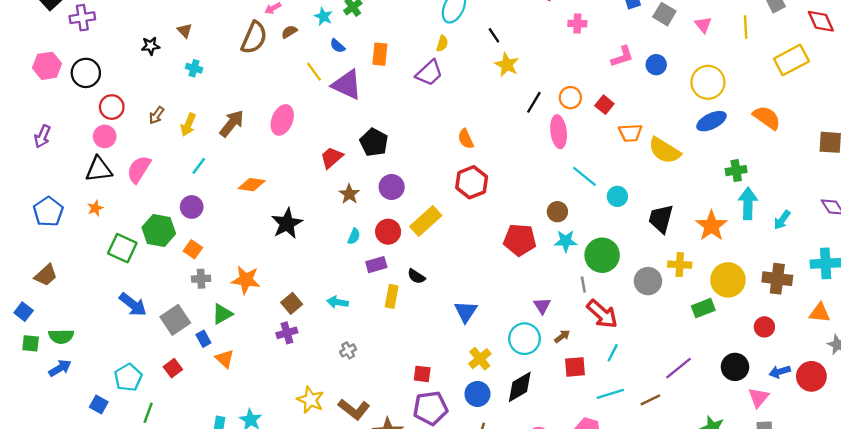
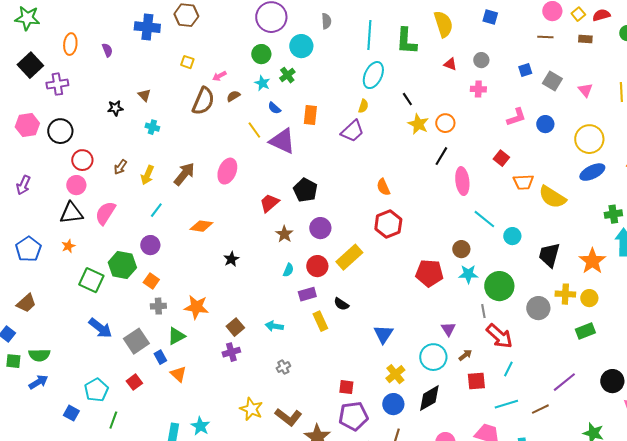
orange circle: (570, 98) -> (445, 123), moved
black star: (287, 223) -> (231, 259), size x0.6
yellow circle: (728, 280) -> (589, 298), moved, size x0.6
yellow rectangle: (392, 296) -> (320, 321), turned -36

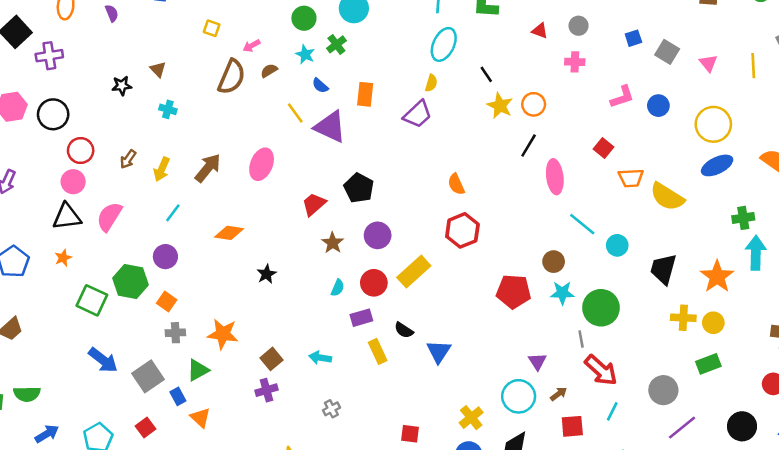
gray circle: (538, 308) -> (663, 390), moved
blue triangle: (383, 334) -> (439, 351), moved
blue arrow: (38, 382) -> (47, 434), moved

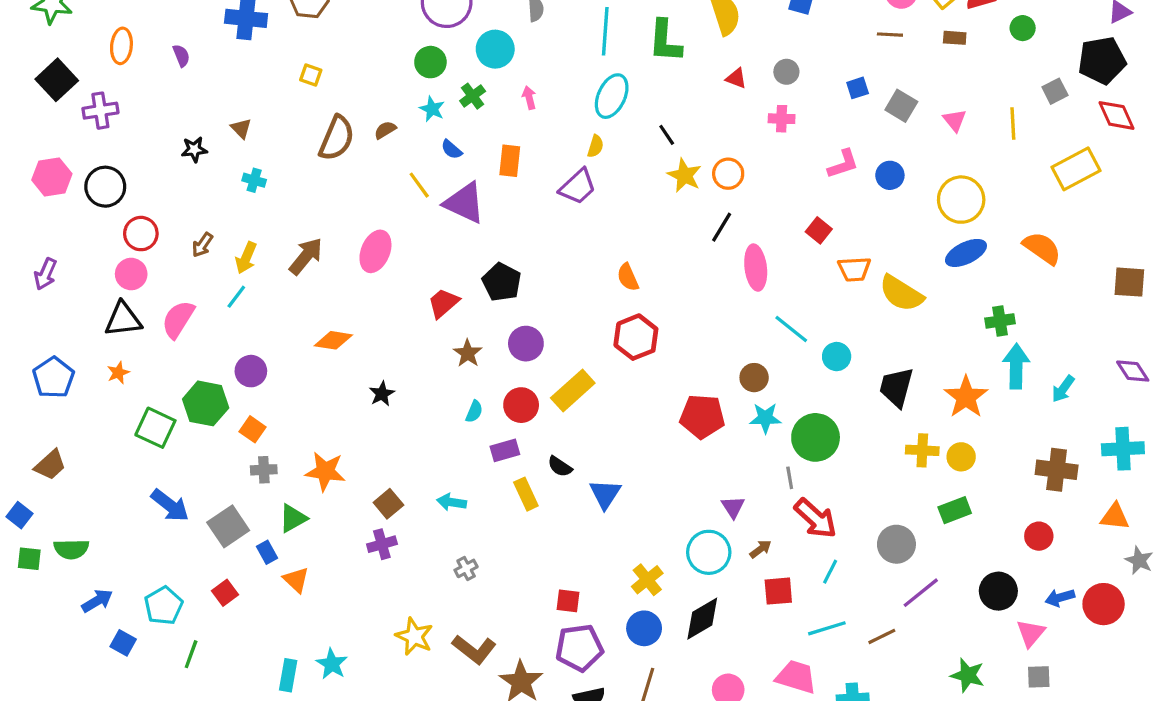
pink arrow: (252, 46) -> (529, 98), moved, turned 105
cyan line: (173, 213) -> (236, 297), moved

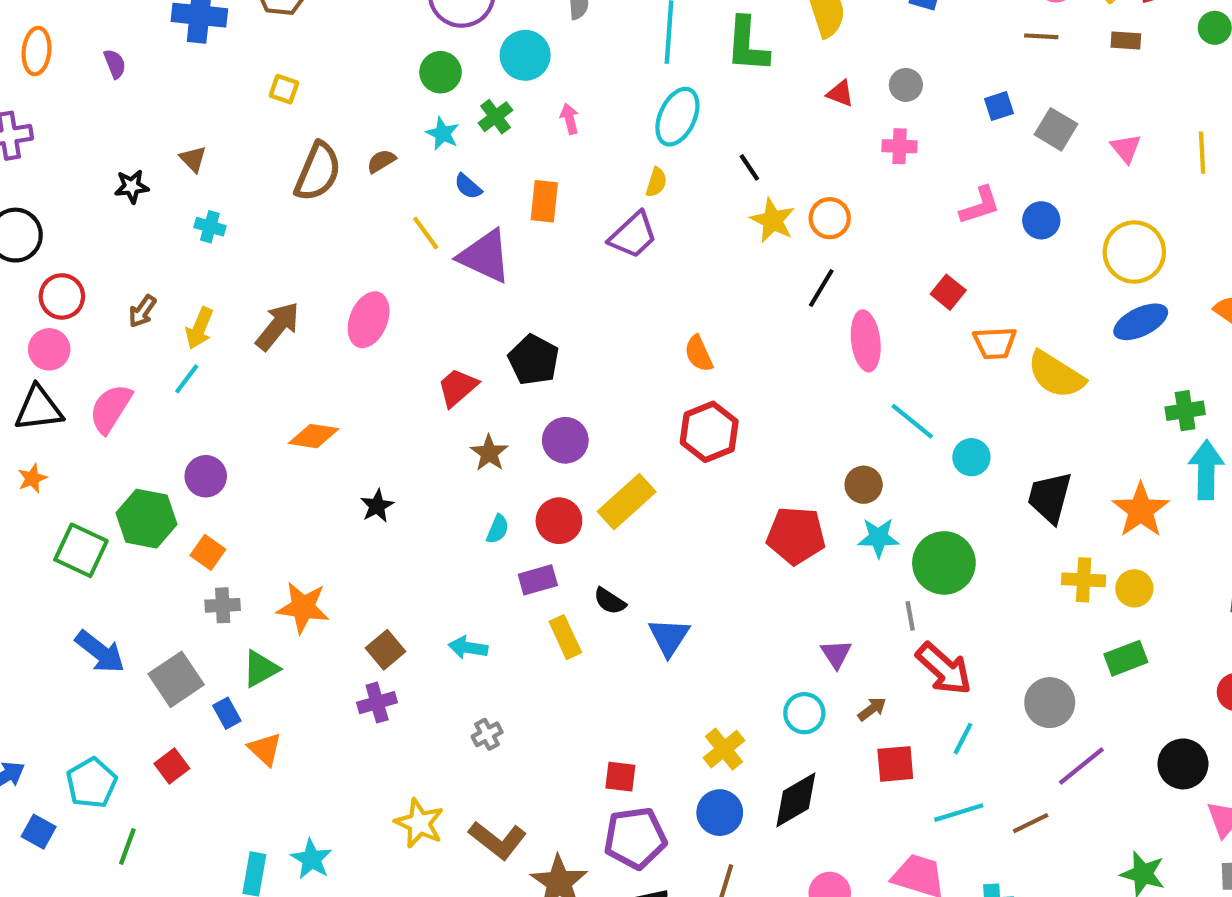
cyan circle: (709, 552) -> (804, 713), size x0.7

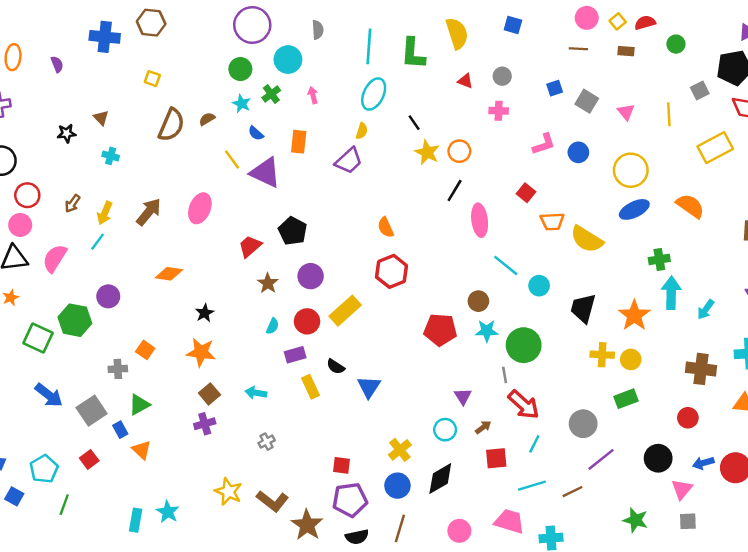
orange square: (208, 552) -> (145, 350), moved
orange star: (303, 607) -> (201, 352), moved

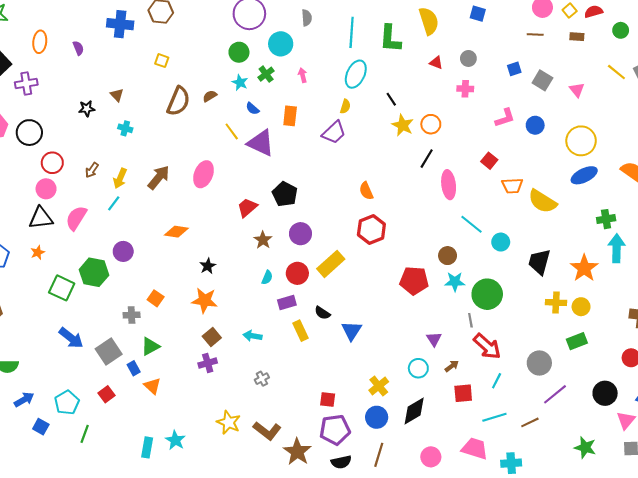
yellow line: (669, 114) -> (616, 72), moved, turned -48

